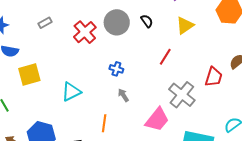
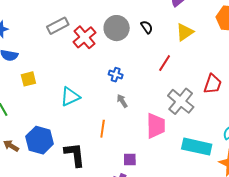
gray rectangle: (45, 23) -> (58, 26), moved, size x1.5
yellow square: (29, 75) -> (28, 79), size x0.7
pink trapezoid: (157, 120) -> (156, 126), turned -40

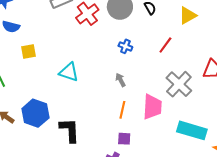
blue cross: (116, 75) -> (125, 46), moved
cyan triangle: (70, 97) -> (69, 72), turned 40
orange line: (103, 129) -> (122, 110), moved

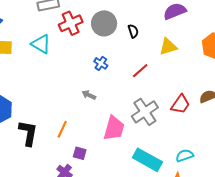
cyan triangle: (69, 72) -> (41, 44), moved
gray arrow: (121, 80) -> (89, 95), turned -48
orange line: (122, 110) -> (62, 129), moved

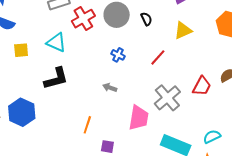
black L-shape: (28, 133) -> (56, 79), moved, turned 72

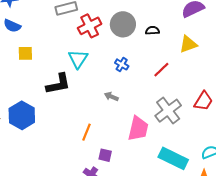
black semicircle: (146, 19) -> (152, 30), turned -72
cyan triangle: (56, 43) -> (78, 59), moved, turned 35

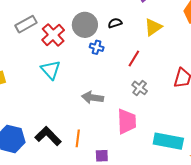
blue cross: (122, 64) -> (97, 47), moved
black L-shape: (58, 84) -> (48, 136), moved, turned -108
gray arrow: (111, 97) -> (93, 98), size x1.5
gray cross: (168, 111) -> (140, 88), moved, size x0.6

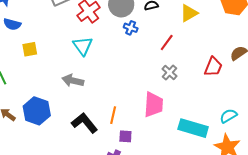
gray arrow: (93, 98) -> (73, 81), moved
black L-shape: (48, 136) -> (85, 123), moved
orange line: (78, 138) -> (113, 115), moved

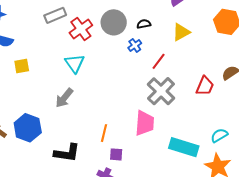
blue cross: (131, 28) -> (135, 45), moved, turned 32
gray cross: (170, 72) -> (161, 91), size x1.8
gray arrow: (73, 81) -> (64, 98), turned -65
black L-shape: (85, 123) -> (67, 153), moved, turned 136

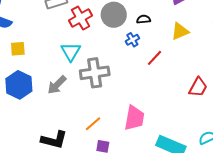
gray cross: (161, 91) -> (95, 73), moved, turned 32
blue hexagon: (28, 128) -> (19, 85), moved
orange line: (104, 133) -> (93, 124), turned 30

